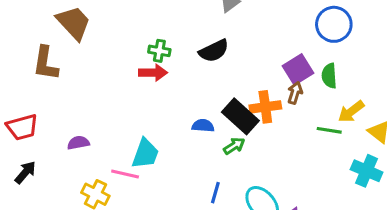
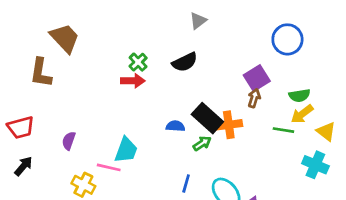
green cross: (159, 51) -> (138, 62), turned 36
green semicircle: (329, 76) -> (299, 95), moved, turned -95
orange cross: (265, 107) -> (229, 125), moved
purple semicircle: (78, 143) -> (69, 141), turned -60

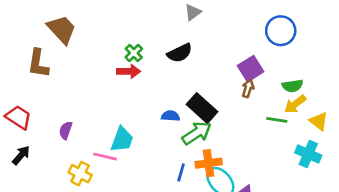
orange cross: (229, 125) -> (209, 163), moved
red trapezoid: (21, 127) -> (18, 117), turned -132
green arrow: (202, 143) -> (197, 133), size x1.6

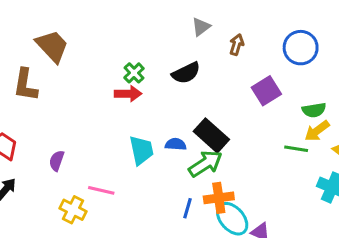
brown arrow: (248, 88) -> (237, 45), moved
cyan trapezoid: (122, 140) -> (141, 150), moved, turned -32

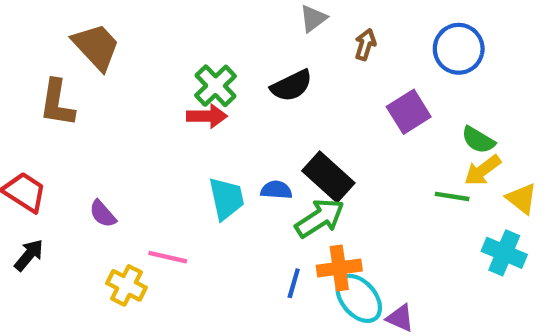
green cross: (134, 73) -> (216, 86), size x1.4
green semicircle: (314, 110) -> (478, 140), turned 40
purple semicircle: (57, 161) -> (103, 214), turned -60

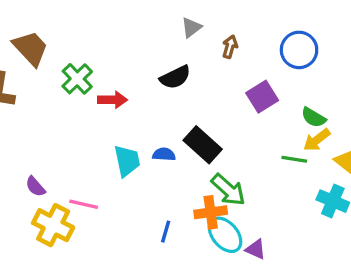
green cross: (216, 86) -> (77, 79), moved
purple semicircle: (103, 214) -> (35, 187), moved
green arrow: (320, 218) -> (228, 190), moved, turned 75
blue line: (294, 283) -> (166, 232), moved
yellow cross: (127, 285) -> (53, 225), size x1.4

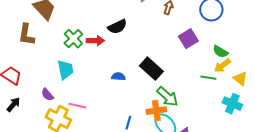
black semicircle: (175, 77) -> (117, 27), moved
green cross: (77, 79) -> (73, 39), moved
blue semicircle: (164, 154) -> (118, 77), moved
cyan trapezoid: (127, 161) -> (65, 70), moved

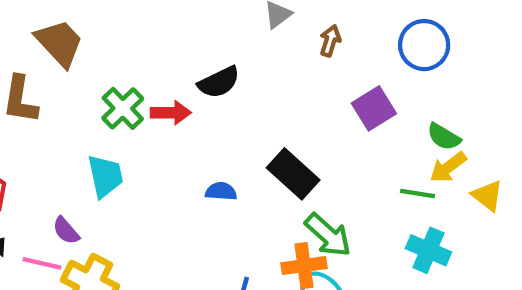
cyan cross: (232, 104) -> (428, 250), moved
pink line: (77, 106) -> (42, 263), moved

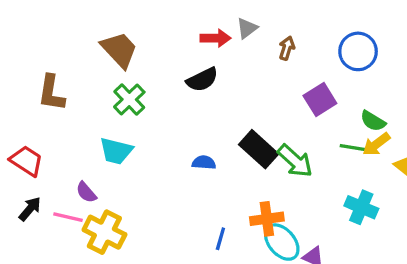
brown trapezoid: (59, 43) -> (119, 50), moved
red arrow: (171, 113) -> (215, 38), moved
cyan trapezoid: (105, 176) -> (116, 151), turned 116
green line: (418, 194) -> (353, 148), moved
green arrow: (328, 235) -> (295, 161), moved

